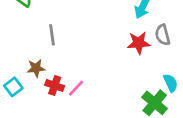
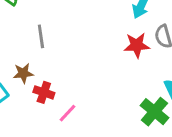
pink line: (76, 88) -> (67, 113), moved

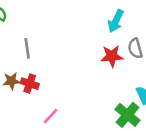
red cross: (44, 92) -> (30, 84), moved

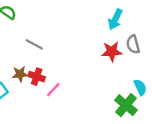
gray line: (27, 48) -> (34, 44), turned -54
pink line: (51, 116) -> (53, 90), moved

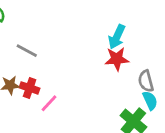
cyan arrow: (115, 19) -> (117, 37), moved
gray semicircle: (133, 44) -> (146, 81), moved

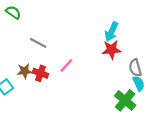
pink line: (49, 103) -> (66, 65), moved

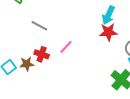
brown star: (25, 71) -> (27, 64), moved

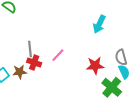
gray line: (39, 26) -> (30, 49), moved, turned 56
red star: (108, 32) -> (95, 66), moved

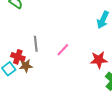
red cross: (34, 62) -> (18, 57), moved

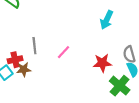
red cross: (18, 57) -> (15, 60), turned -32

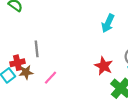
pink line: (64, 52) -> (50, 78), moved
red star: (102, 63) -> (104, 66), turned 30

